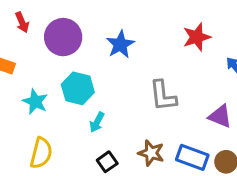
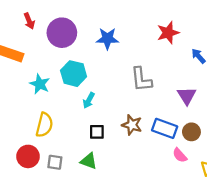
blue star: (120, 44) -> (107, 39), turned 30
purple triangle: (220, 116) -> (187, 96), turned 36
black square: (107, 162) -> (97, 132), turned 35

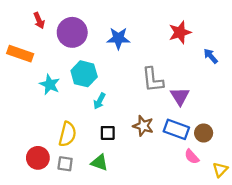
purple triangle: (187, 96) -> (180, 96), moved
yellow semicircle: (44, 125) -> (67, 134), moved

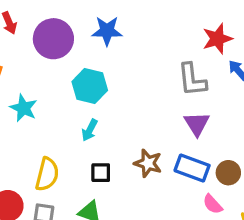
red star: (180, 32) -> (217, 39), moved
blue star: (118, 38) -> (107, 31), moved
cyan hexagon: (84, 74) -> (90, 86), moved
gray L-shape: (153, 80) -> (192, 80), moved

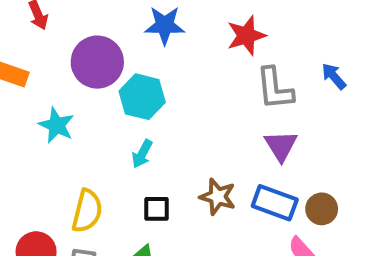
purple circle: (53, 39) -> (97, 62), moved
red star: (217, 39) -> (246, 36), moved

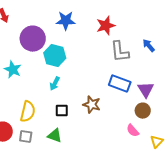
purple triangle: (281, 146) -> (146, 90), moved
blue rectangle: (275, 203) -> (120, 84), moved

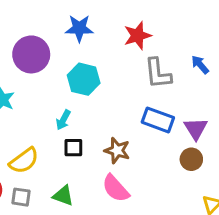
cyan hexagon: (55, 56) -> (84, 79), moved
black square: (62, 111) -> (73, 148), moved
yellow semicircle: (28, 112) -> (24, 161), turned 40
pink semicircle: (133, 131) -> (116, 188), moved, size x1.5

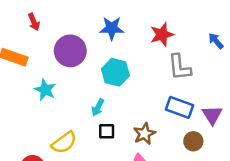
blue arrow: (200, 65) -> (216, 41), moved
brown star: (117, 151) -> (144, 134), turned 30
brown circle: (191, 159) -> (193, 141), moved

